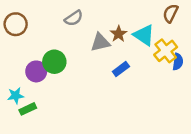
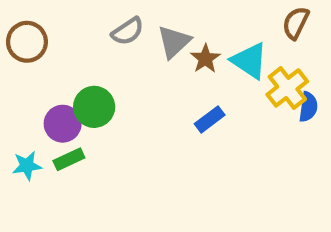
gray triangle: (100, 42) -> (174, 42), moved, turned -30
green rectangle: (28, 109) -> (69, 159), moved

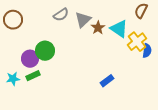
blue rectangle: (210, 119) -> (107, 81), moved

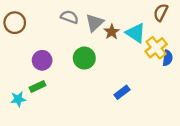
gray semicircle: (61, 15) -> (69, 17), turned -126
green circle: (45, 51) -> (84, 58), moved
purple circle: (30, 59) -> (42, 60), moved
cyan star: (13, 79) -> (18, 99), moved

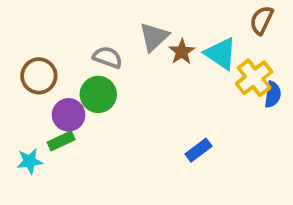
gray semicircle: (69, 17) -> (108, 57), moved
brown circle: (15, 23) -> (39, 76), moved
green circle: (84, 58) -> (98, 94), moved
purple circle: (42, 60) -> (69, 115), moved

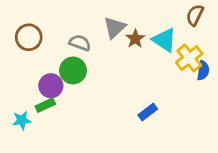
brown circle: (39, 76) -> (29, 37), moved

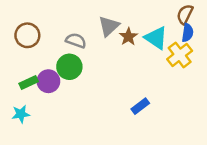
blue semicircle: (203, 70) -> (187, 33), moved
green rectangle: (45, 105) -> (29, 83), moved

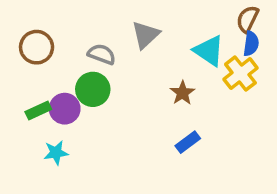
brown star: (128, 37) -> (182, 93), moved
cyan star: (21, 114) -> (56, 153), moved

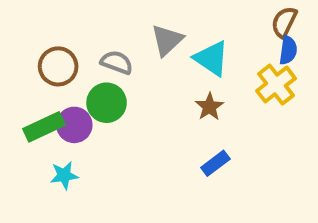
brown circle: (37, 47) -> (58, 66), moved
cyan triangle: (209, 51) -> (211, 58), moved
green rectangle: (38, 110) -> (44, 127), size x1.4

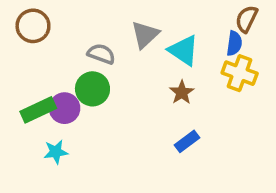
blue semicircle: (288, 50) -> (234, 43), moved
brown circle: (58, 66) -> (33, 26), moved
yellow cross: (276, 85) -> (240, 73), turned -32

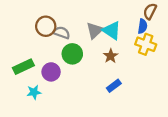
brown circle: (33, 26) -> (46, 26), moved
gray triangle: (145, 35) -> (95, 30), moved
green circle: (92, 89) -> (72, 54), moved
purple circle: (64, 108) -> (51, 72), moved

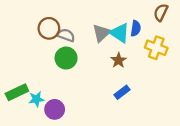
blue semicircle: (142, 26) -> (136, 28), moved
green circle: (72, 54) -> (66, 58), moved
green rectangle: (23, 67) -> (17, 92), moved
purple circle: (51, 72) -> (55, 109), moved

